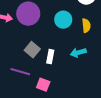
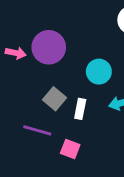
cyan circle: (63, 20) -> (99, 72), moved

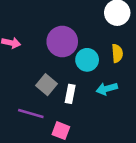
purple circle: (49, 47) -> (62, 42), moved

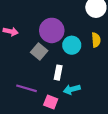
gray square: (47, 85) -> (39, 51), moved
cyan arrow: (107, 89) -> (72, 89), moved

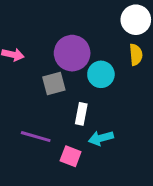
yellow semicircle: (96, 40) -> (136, 55), moved
gray square: (39, 51) -> (54, 83), turned 35

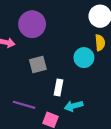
purple circle: (72, 53) -> (32, 24), moved
cyan circle: (101, 74) -> (84, 58), moved

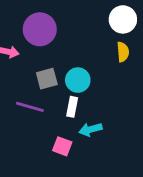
cyan circle: (84, 58) -> (78, 80), moved
purple line: (24, 105) -> (30, 107), moved

